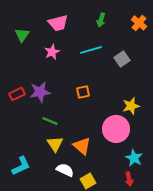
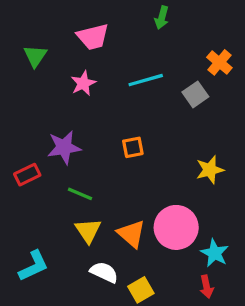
green arrow: (101, 20) -> (162, 18), moved
orange cross: (139, 23) -> (219, 62), moved
red rectangle: (17, 94) -> (27, 175), moved
pink circle: (116, 129) -> (176, 227), moved

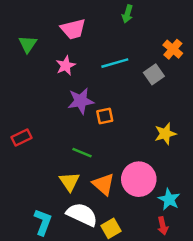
purple star: (64, 147) -> (81, 101), moved
green line: (80, 194) -> (82, 153), moved
cyan L-shape: (34, 266) -> (43, 222), moved, turned -44
white semicircle: (104, 272) -> (82, 214), size x1.4

